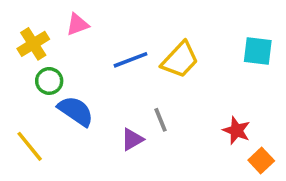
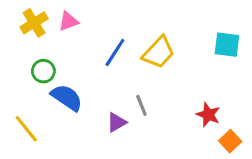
yellow cross: (33, 44) -> (34, 23), moved
blue line: (130, 60) -> (115, 52), turned -36

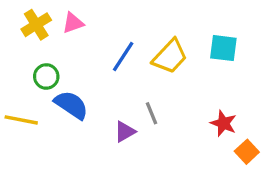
cyan square: (227, 45) -> (223, 48), moved
yellow line: (26, 129) -> (21, 120), moved, turned -40

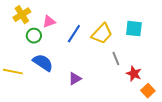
pink triangle: (73, 23) -> (49, 22), moved
green circle: (46, 76) -> (34, 36), moved
gray line: (152, 113) -> (116, 59), moved

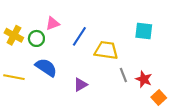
yellow cross: (22, 15) -> (14, 35), moved, turned -30
yellow trapezoid: (102, 34) -> (106, 50), moved, turned -125
gray line: (116, 59) -> (123, 75), moved

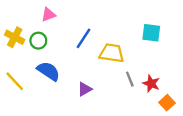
pink triangle: (53, 23) -> (49, 15), moved
yellow line: (14, 77) -> (15, 81), turned 36

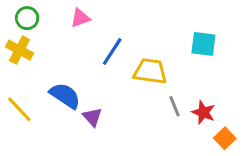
pink triangle: (49, 15) -> (80, 18), moved
green circle: (38, 41) -> (27, 18), moved
purple triangle: (85, 89) -> (92, 117), moved, turned -42

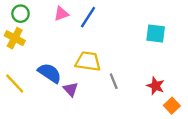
blue line: (112, 52) -> (88, 17), moved
yellow trapezoid: (150, 71) -> (88, 61), moved
gray line: (175, 106) -> (114, 81), moved

